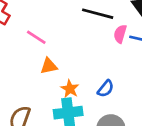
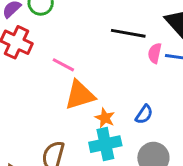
orange triangle: (49, 66) -> (80, 95), size x1.6

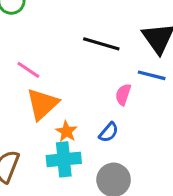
pink semicircle: (155, 53) -> (123, 95), moved
orange triangle: (80, 95) -> (42, 104), turned -32

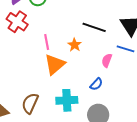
pink line: (28, 70) -> (47, 42), turned 42
orange star: (66, 131) -> (75, 45), moved

